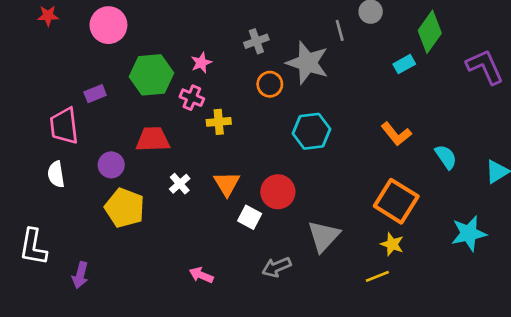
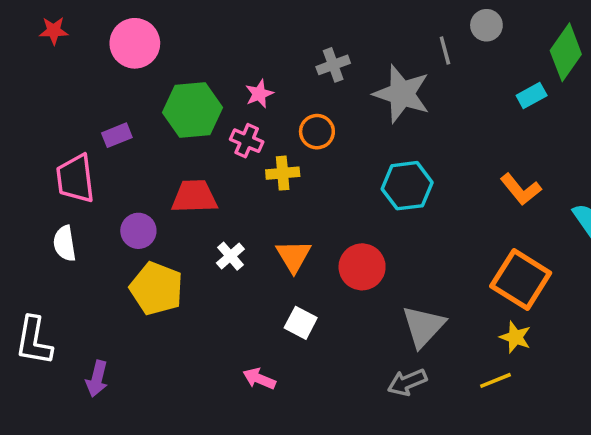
orange circle: (270, 84) -> (317, 132), moved
white square: (250, 217) -> (301, 323), moved
gray arrow: (277, 267) -> (407, 382), moved

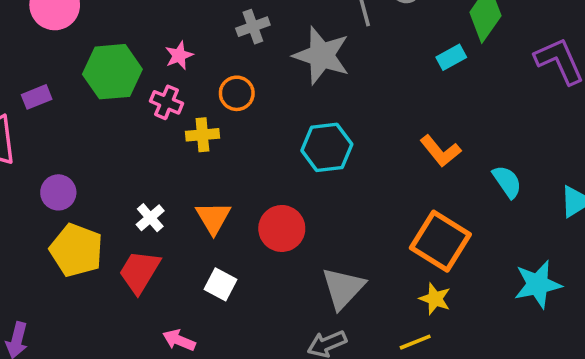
red trapezoid: (194, 197) -> (139, 272), moved, turned -57

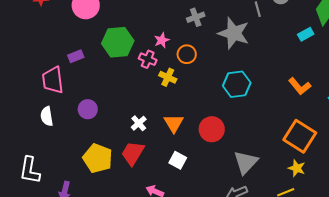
pink star: (179, 55) -> (162, 40), moved
yellow cross: (202, 135) -> (168, 77), turned 30
yellow pentagon: (76, 250) -> (98, 158), moved

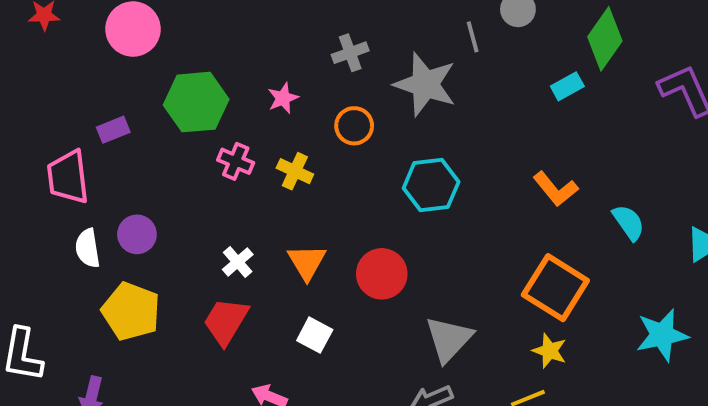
orange circle: (187, 54) -> (354, 126), moved
pink cross: (148, 59) -> (236, 161), moved
white semicircle: (47, 116) -> (88, 248), moved
yellow pentagon: (98, 158) -> (131, 311), moved

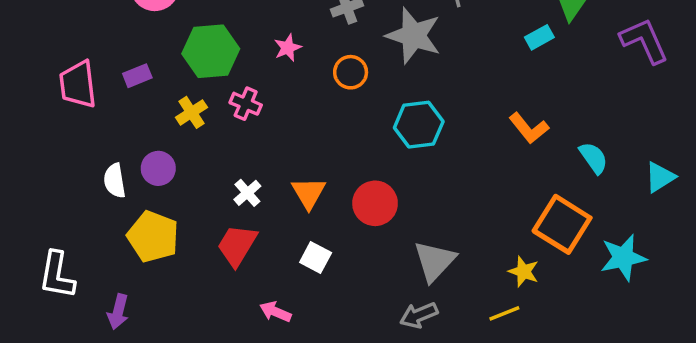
yellow cross: (295, 171) -> (191, 112), moved, turned 32
pink trapezoid: (68, 177) -> (78, 84), moved
orange square: (555, 288) -> (562, 224), moved

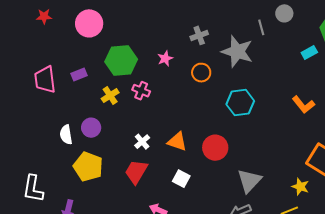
orange triangle: (309, 193) -> (177, 142), turned -40

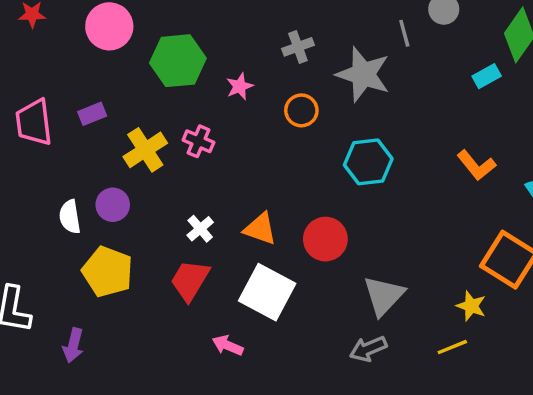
green hexagon: (121, 61) -> (178, 61), moved
yellow cross: (110, 96) -> (145, 150), size x1.4
white square: (181, 179) -> (267, 292), size x1.8

